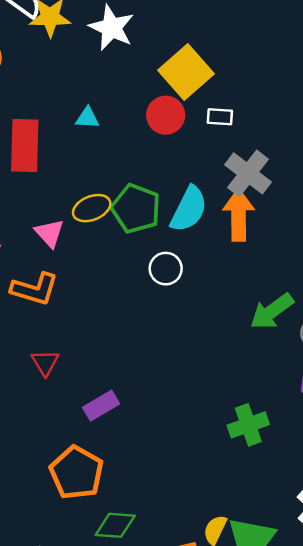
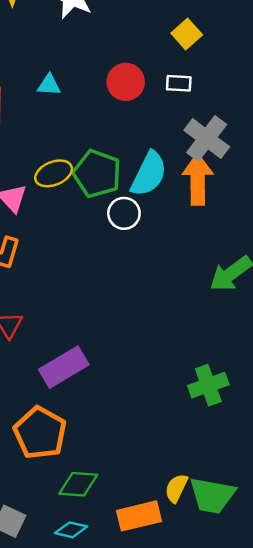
yellow square: (186, 72) -> (187, 34), moved, size x0.6
white circle: (166, 269) -> (124, 213), moved
purple rectangle: (101, 406) -> (64, 367), size x1.4

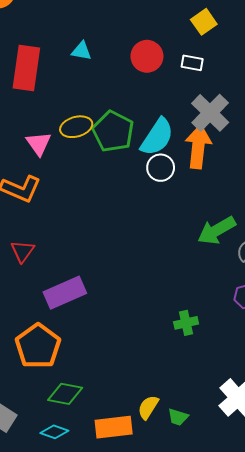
white circle: (124, 213) -> (161, 168), moved
green cross: (208, 385) -> (186, 323), size x0.7
green trapezoid: (212, 495) -> (178, 417), size x0.5

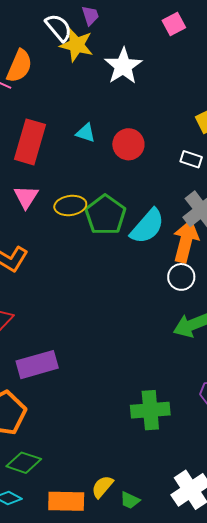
red circle: (147, 56) -> (128, 144), moved
pink triangle: (39, 144) -> (26, 197), moved
white circle: (161, 168) -> (181, 277), moved
green cross: (186, 323) -> (150, 410), size x1.6

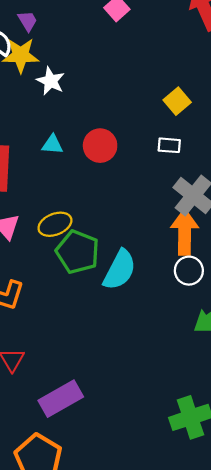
white star: (123, 66) -> (51, 81), moved, size x0.7
green pentagon: (105, 215) -> (78, 252), moved
cyan semicircle: (147, 226) -> (120, 270), moved

